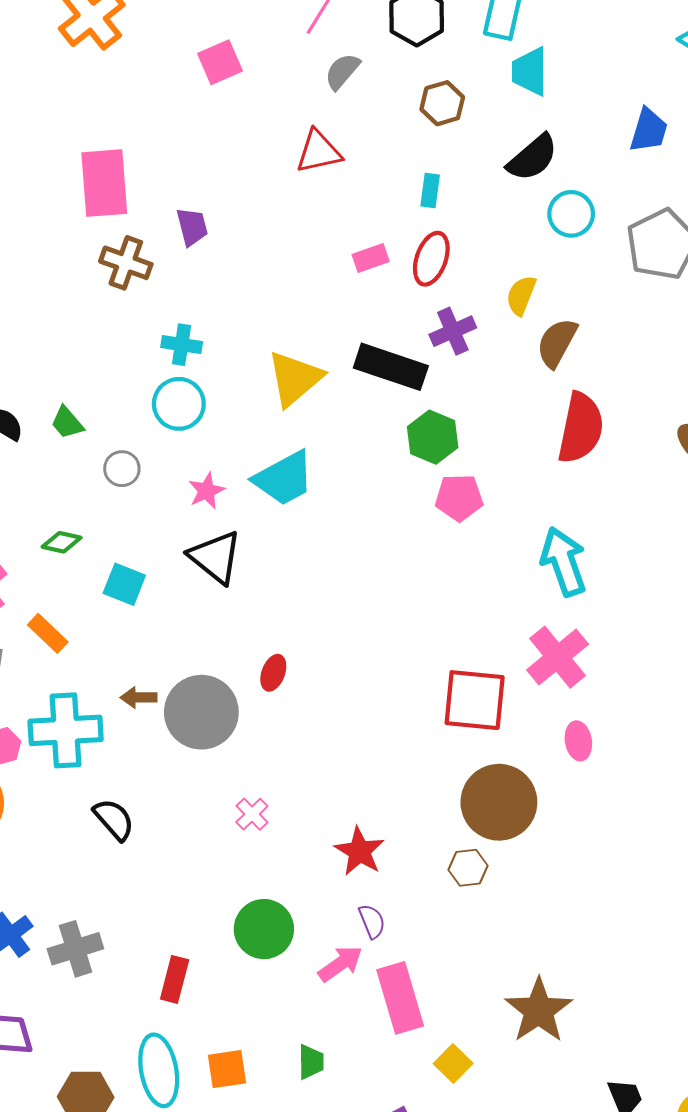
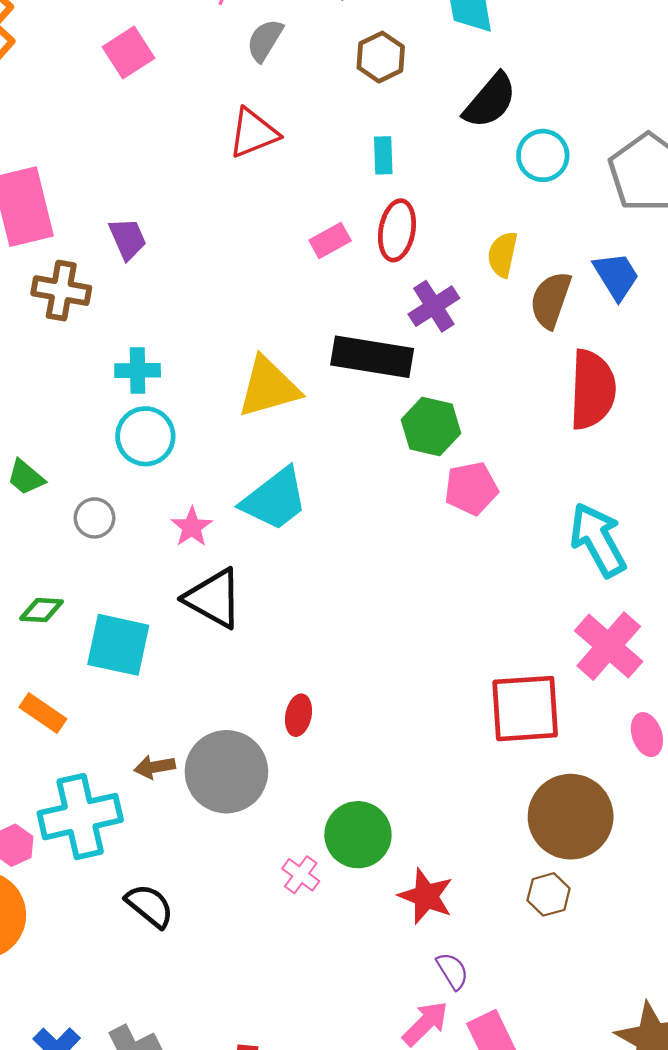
blue trapezoid: (649, 130) -> (616, 276), moved, turned -39
yellow triangle: (295, 378) -> (268, 387), turned 34
cyan square: (124, 584) -> (118, 645), size x1.4
green circle: (264, 929) -> (358, 835), moved

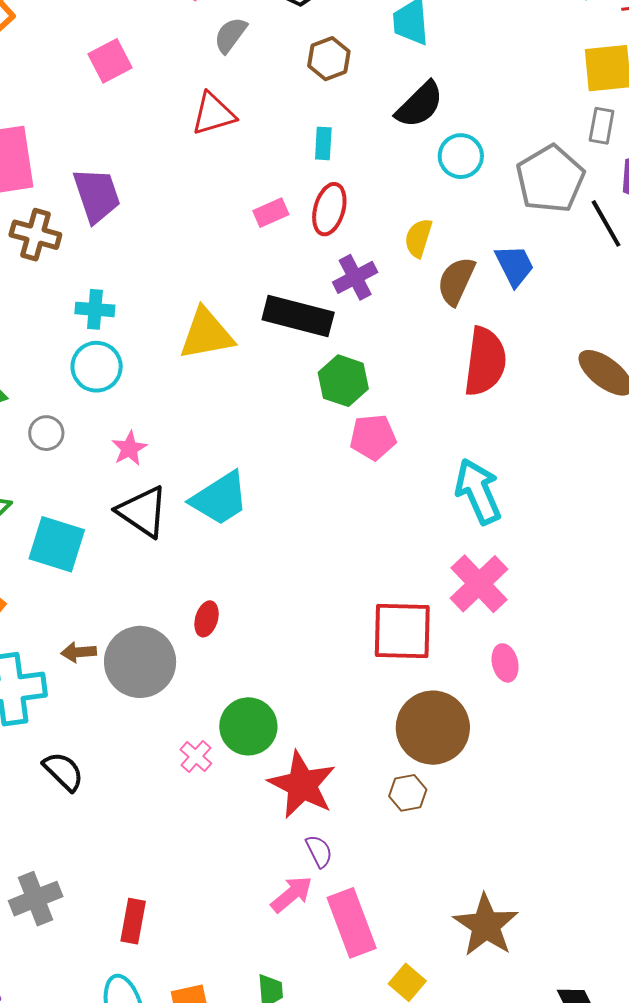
pink square: (128, 53) -> (110, 61), moved
purple trapezoid: (128, 239) -> (97, 195), size x1.5
cyan trapezoid: (275, 499) -> (220, 499), moved
red star: (426, 896) -> (302, 785), size x1.4

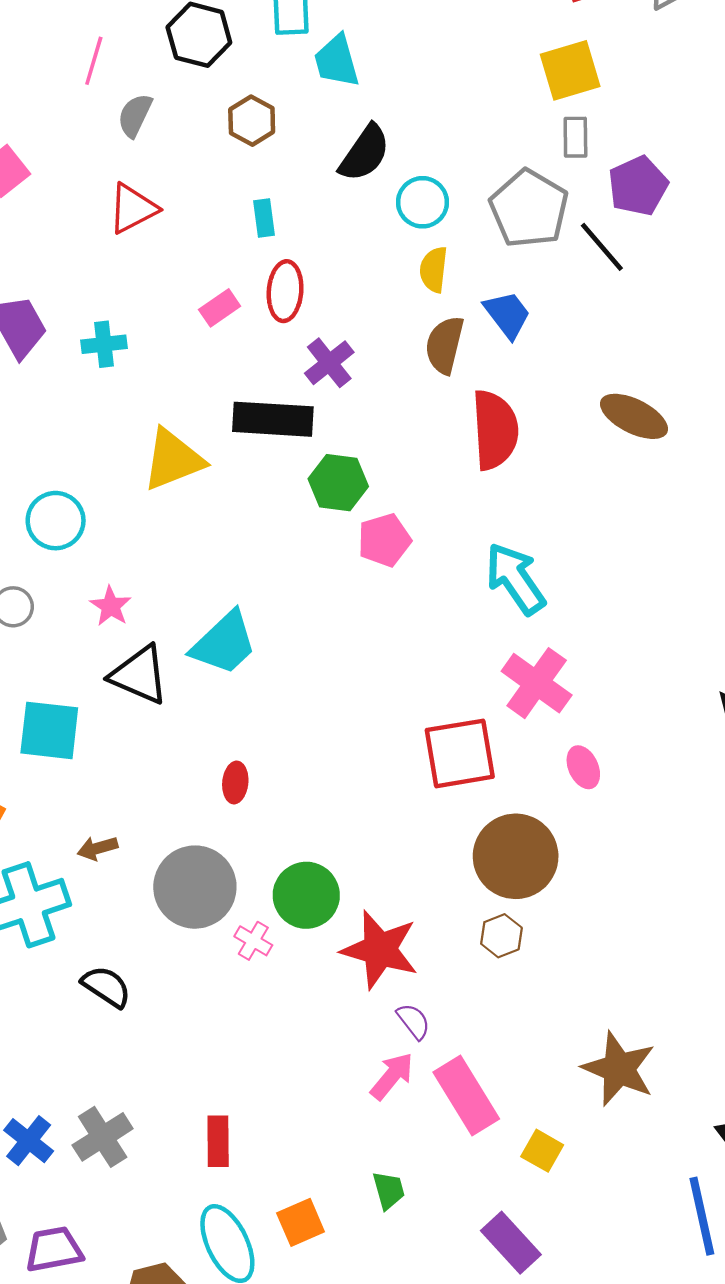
yellow semicircle: (418, 238) -> (434, 270), moved
cyan cross: (95, 309) -> (104, 344), moved
gray circle: (140, 662) -> (195, 887), moved

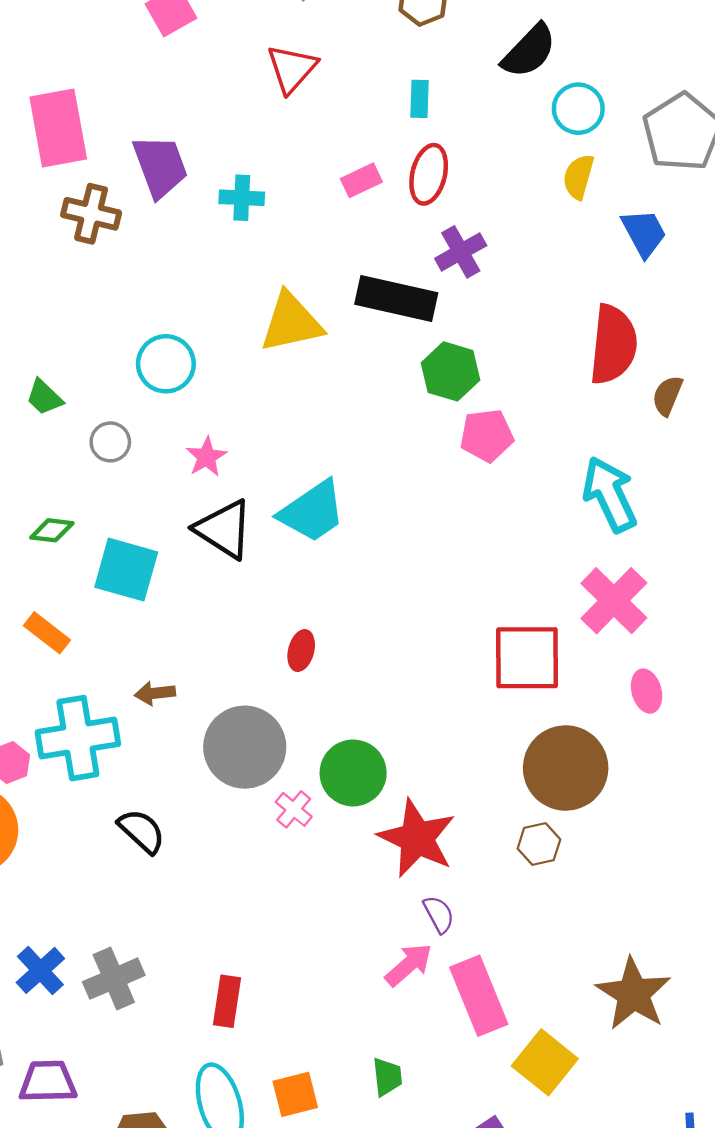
red triangle: (133, 209) -> (292, 69), turned -30
brown semicircle: (445, 345) -> (667, 396), moved, size x0.7
yellow square: (542, 1151) -> (545, 1062), size x1.5

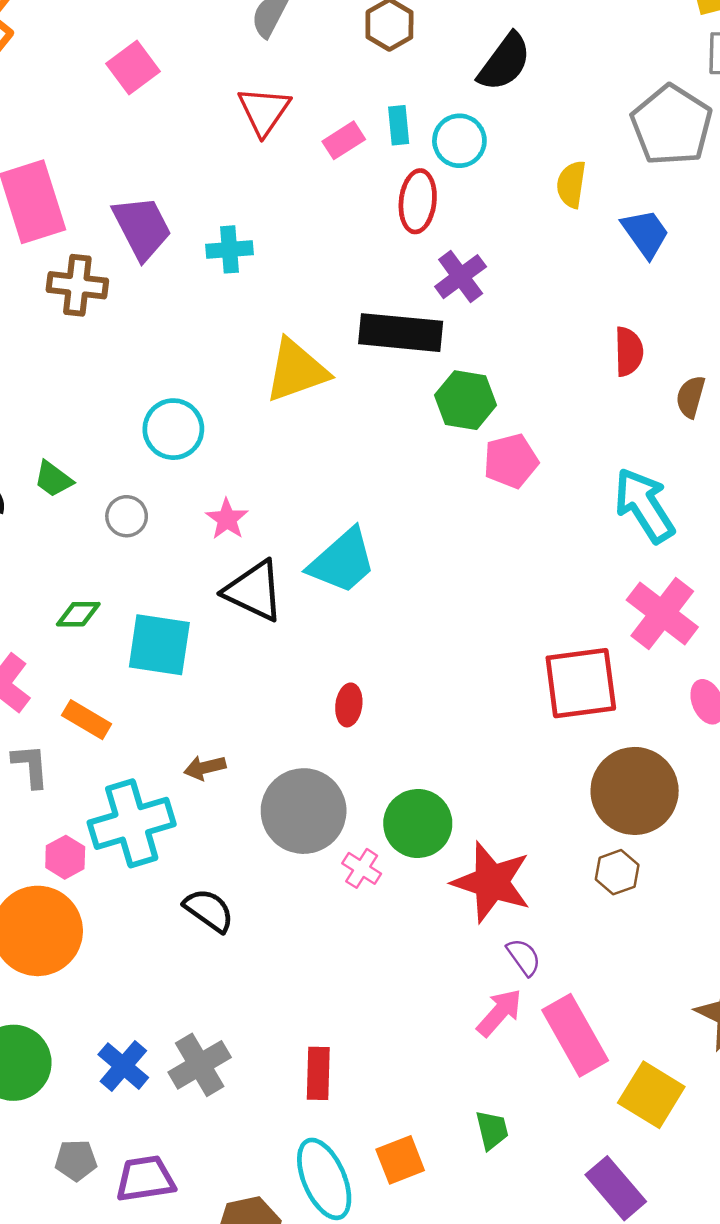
cyan circle: (578, 109) -> (459, 141), moved
pink rectangle: (361, 180) -> (344, 140), moved
red semicircle: (613, 345) -> (629, 352), size x0.6

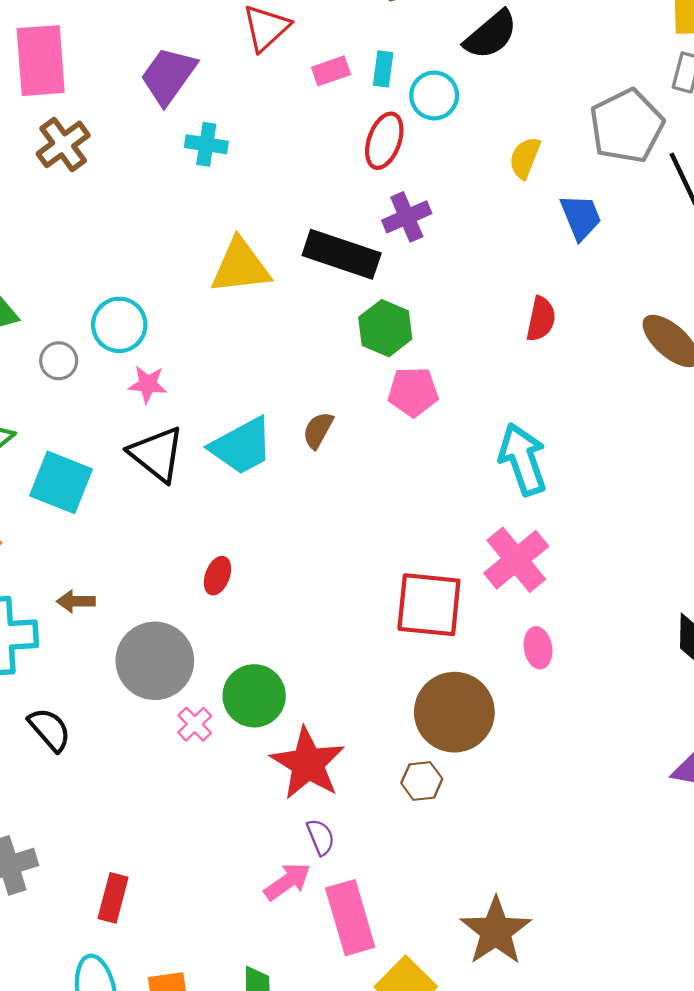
purple trapezoid: (142, 228) -> (168, 76), moved, turned -130
brown cross: (77, 285) -> (63, 144), turned 34
brown semicircle: (691, 397) -> (318, 430), moved
cyan circle: (173, 429) -> (119, 325), moved
pink star: (227, 519) -> (148, 384), turned 30

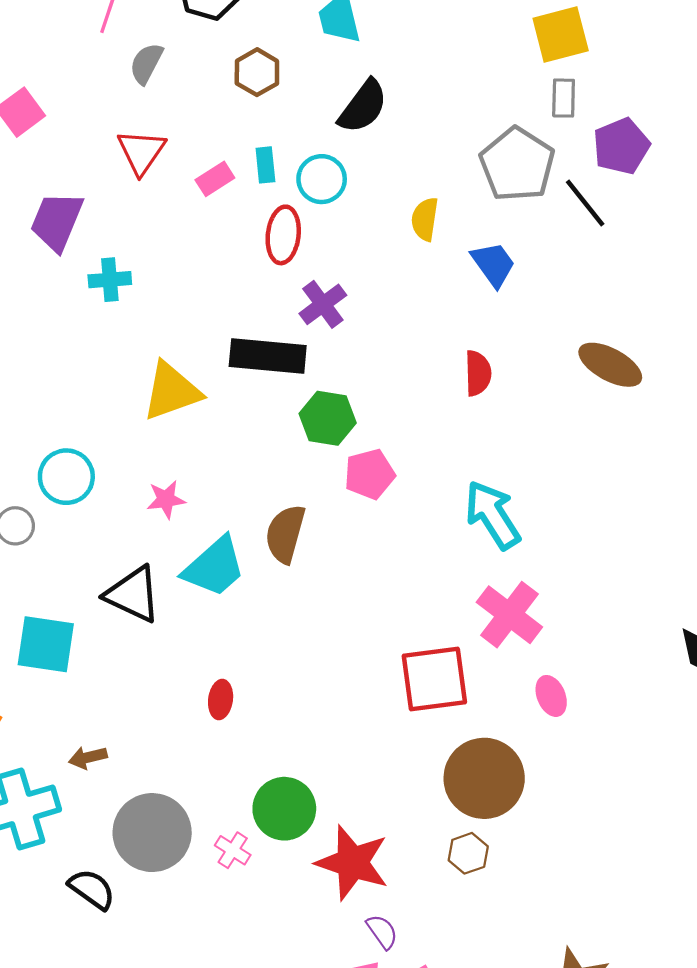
pink star: (148, 384) -> (166, 499), moved
brown semicircle: (318, 430) -> (285, 534), size x1.5
gray circle: (155, 661) -> (152, 833), moved

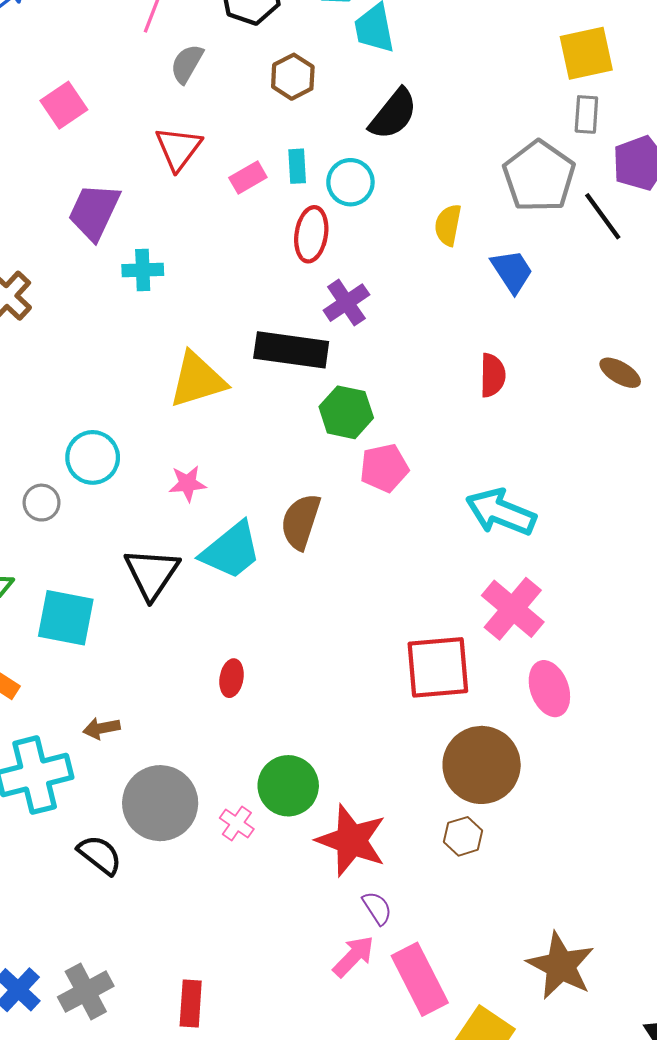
brown ellipse: (610, 365) -> (620, 373), size x0.7
cyan arrow: (493, 515) -> (501, 512), turned -38
black triangle: (133, 594) -> (152, 573), turned 36
pink ellipse: (551, 696) -> (549, 689), size x1.4

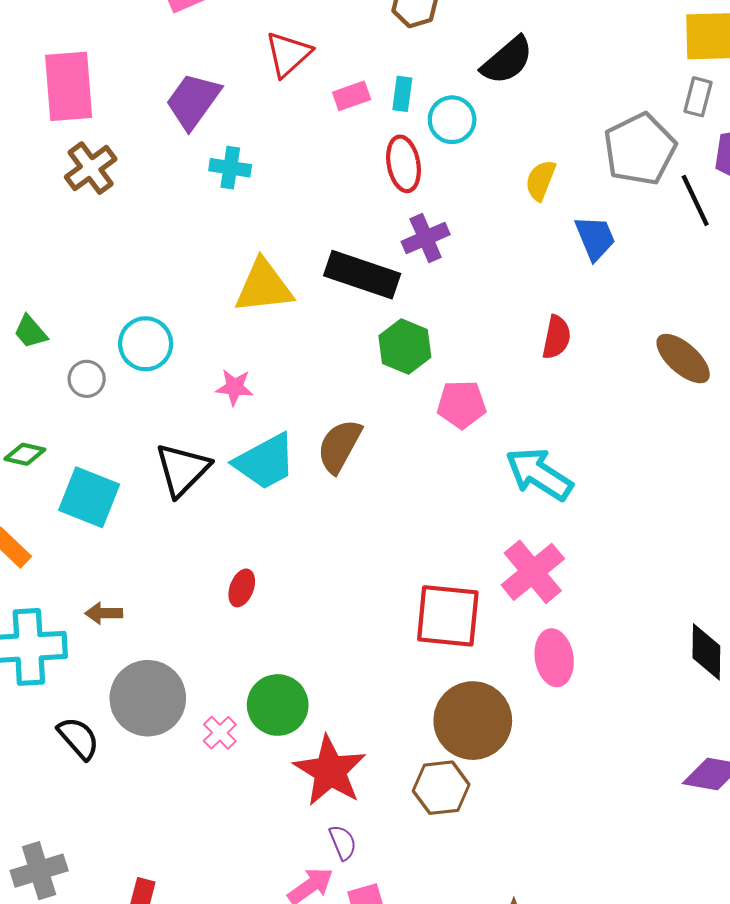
red ellipse: (311, 234) -> (404, 164), turned -30
brown ellipse: (620, 373) -> (683, 359), size x1.4
pink pentagon: (384, 468) -> (462, 404), moved
brown hexagon: (463, 836) -> (441, 788), size x1.4

